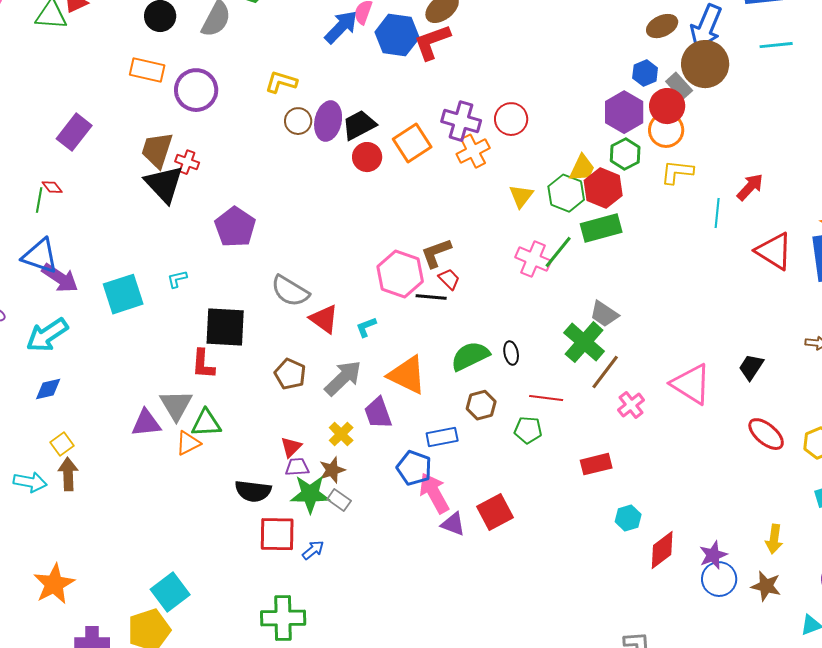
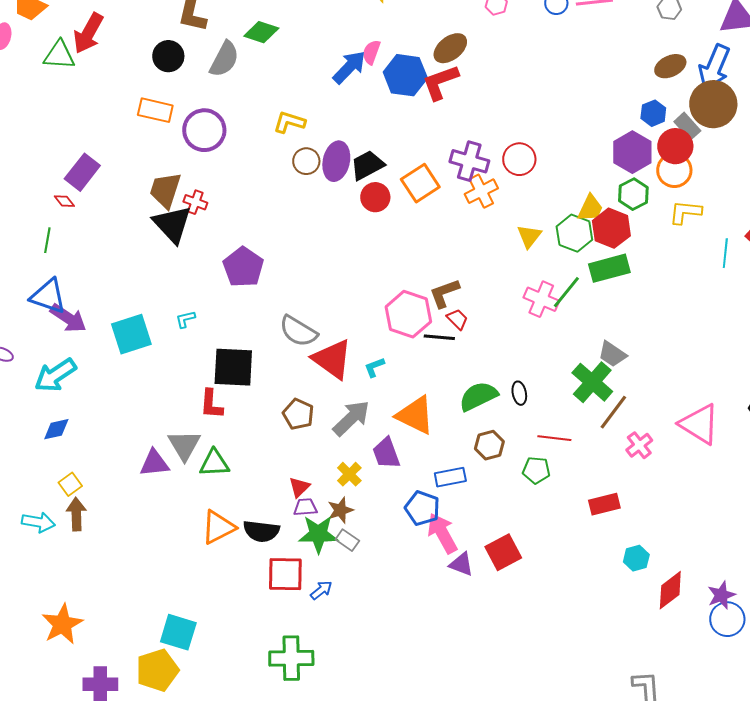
red diamond: (52, 187) -> (64, 201), moved
red triangle: (324, 319) -> (332, 359), size x1.4
orange triangle: (188, 443) -> (218, 527), moved, size x1.4
cyan square: (170, 592) -> (178, 632), turned -36

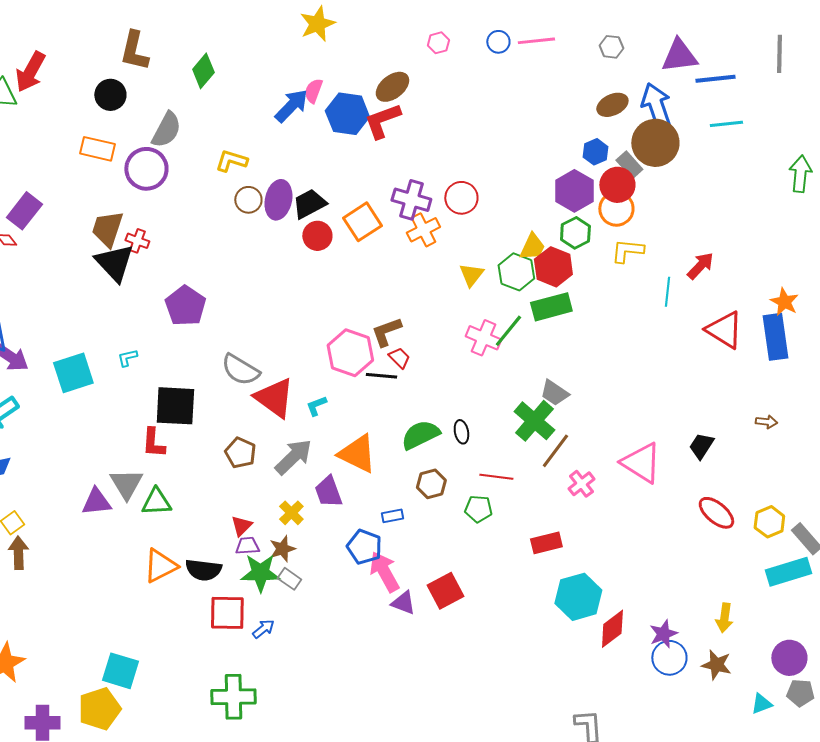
green diamond: (261, 32) -> (203, 71), turned -68
gray semicircle: (224, 59) -> (166, 130), moved
blue arrow: (714, 67) -> (656, 106), turned 138
blue rectangle: (450, 477) -> (392, 516), size x0.7
cyan hexagon: (636, 558) -> (578, 597), size x1.8

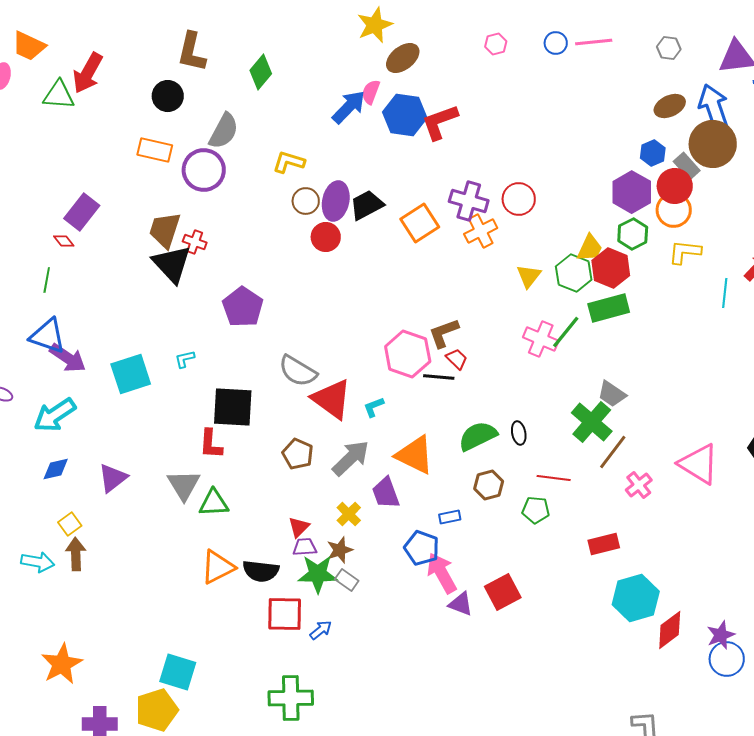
brown ellipse: (392, 87) -> (403, 58), moved
red circle: (317, 236) -> (326, 237), moved
purple triangle: (96, 502) -> (113, 478), moved, turned -32

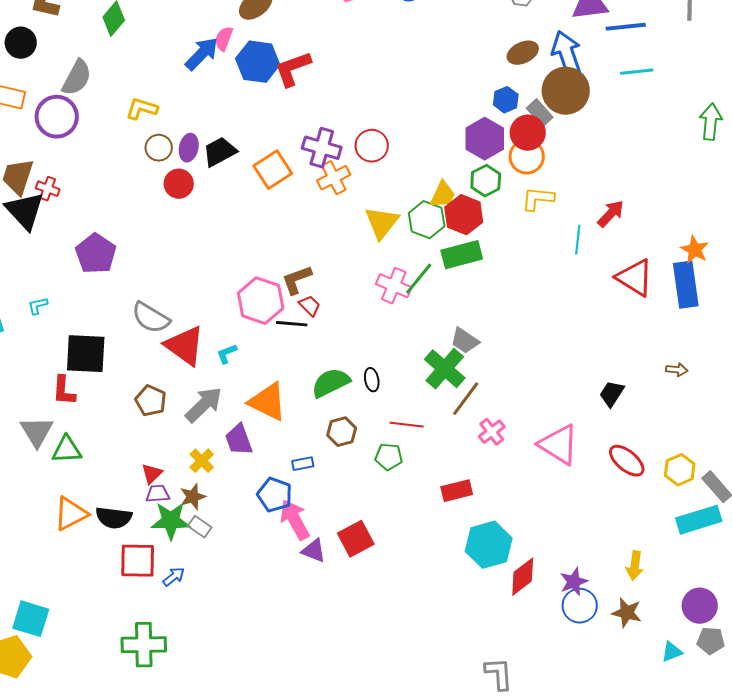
purple ellipse: (336, 201) -> (189, 148), size x0.7
yellow triangle: (529, 276) -> (382, 223), size x1.4
pink triangle: (699, 464) -> (559, 445), moved

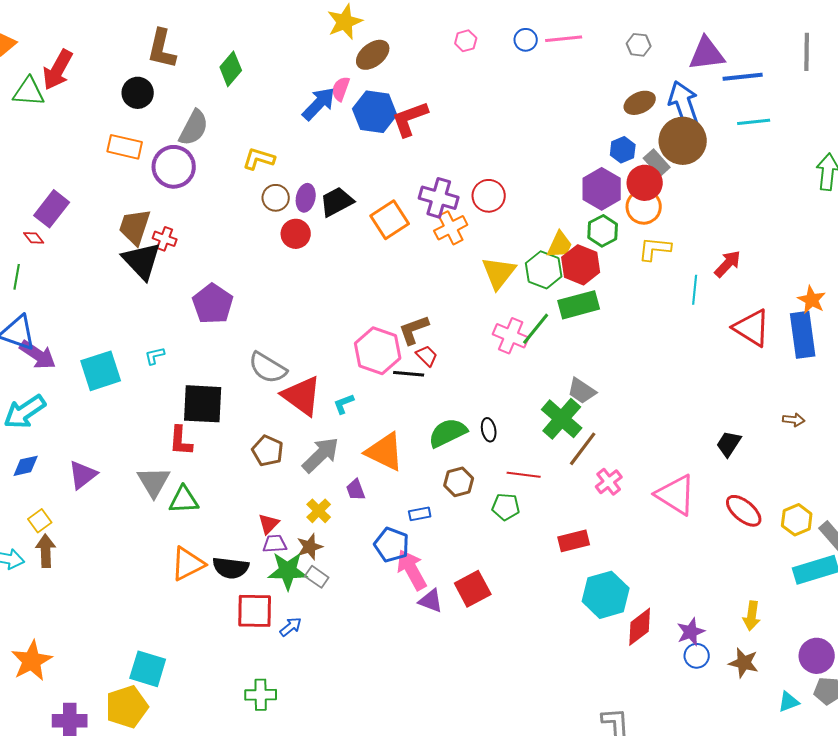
purple trapezoid: (239, 440) -> (356, 490), size x0.7
blue circle: (580, 606) -> (697, 656), size x0.7
green cross: (144, 645) -> (261, 695), size x0.7

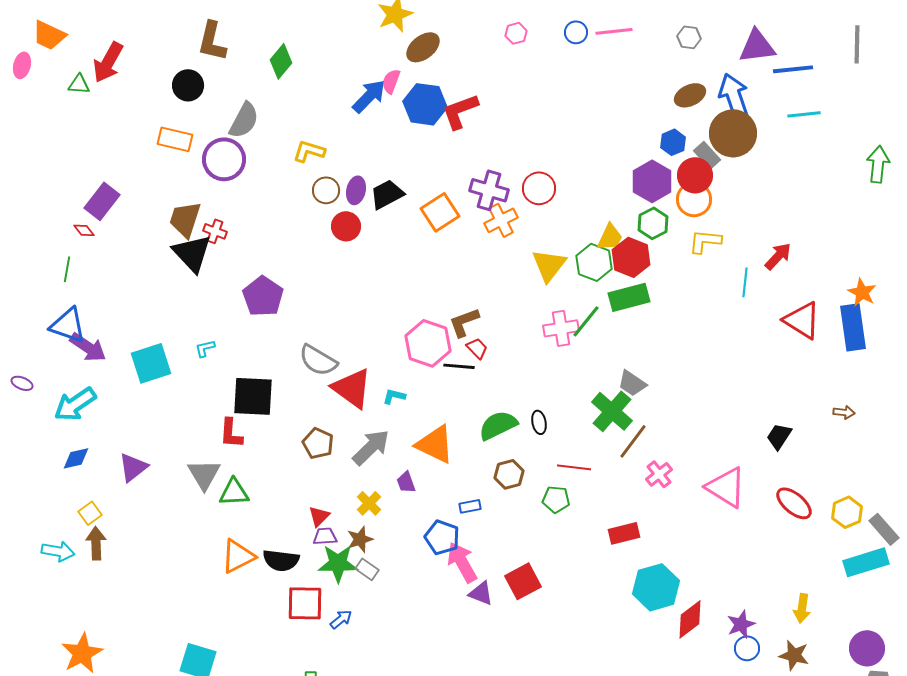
green triangle: (29, 92) -> (79, 84), size x0.7
pink cross: (511, 336) -> (561, 328), turned -32
cyan L-shape: (344, 404) -> (394, 396), turned 35

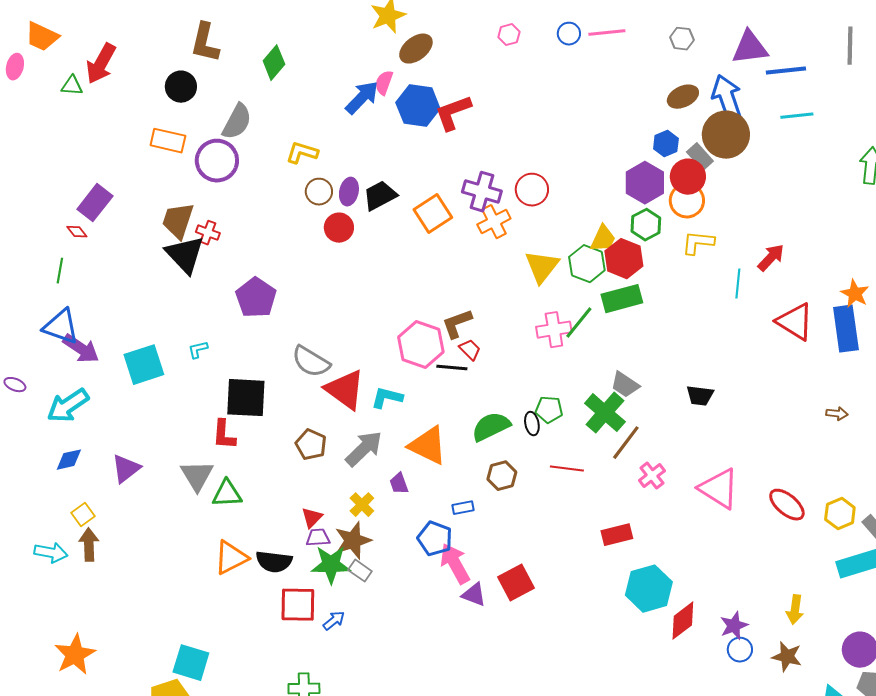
cyan L-shape: (394, 396) -> (387, 398), size x1.4
black trapezoid: (779, 436) -> (700, 396), moved, turned -116
green pentagon: (556, 499) -> (549, 410), moved
brown star: (360, 539) -> (353, 541), size x1.4

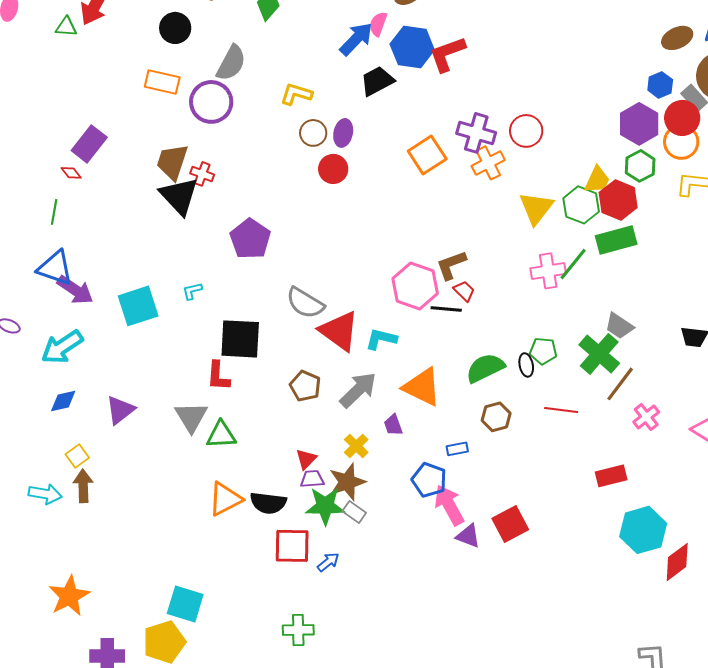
black trapezoid: (380, 196) -> (377, 81), moved

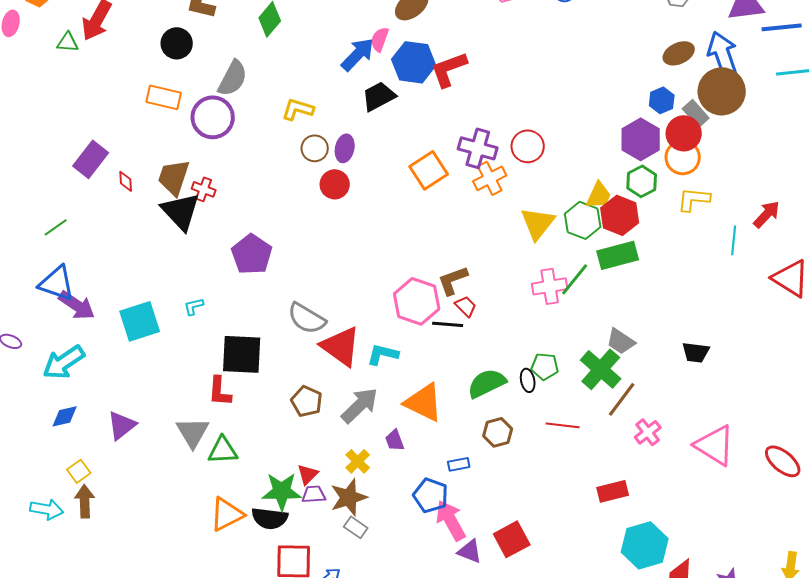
red diamond: (71, 173) -> (126, 181), moved, turned 35
green line: (54, 212) -> (56, 227), turned 45
green star: (325, 506) -> (282, 491), moved

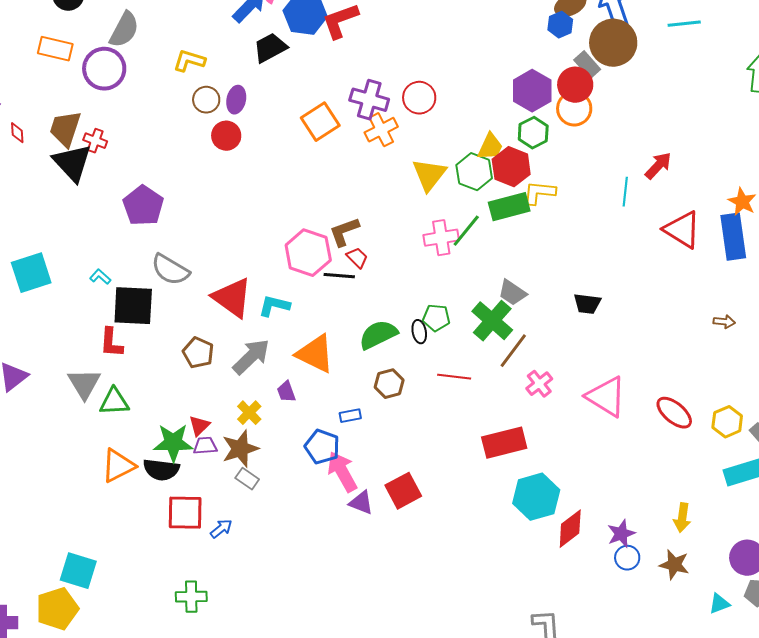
blue hexagon: (662, 100) -> (560, 25), moved
yellow L-shape: (694, 199) -> (539, 193), moved
cyan L-shape: (194, 306) -> (100, 277), moved, turned 55
gray semicircle: (307, 318) -> (170, 270), moved
red rectangle: (613, 491) -> (504, 443), size x1.4

